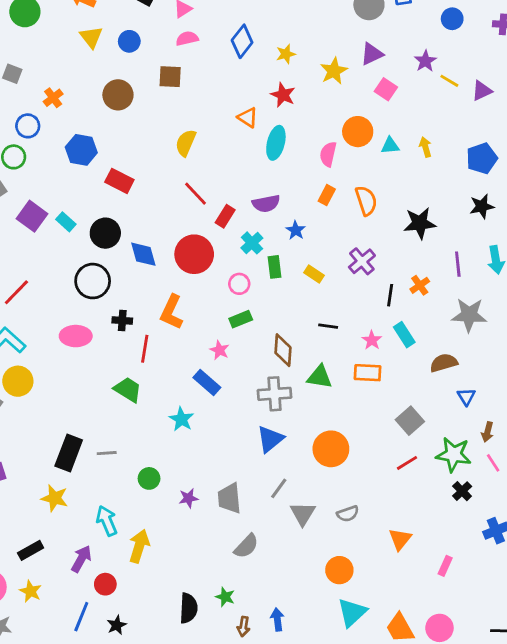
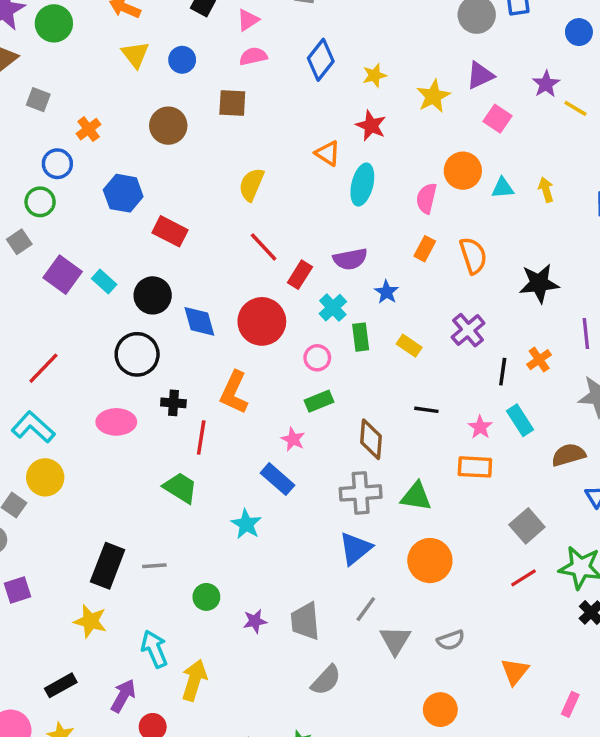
green triangle: (320, 377) -> (416, 496), moved

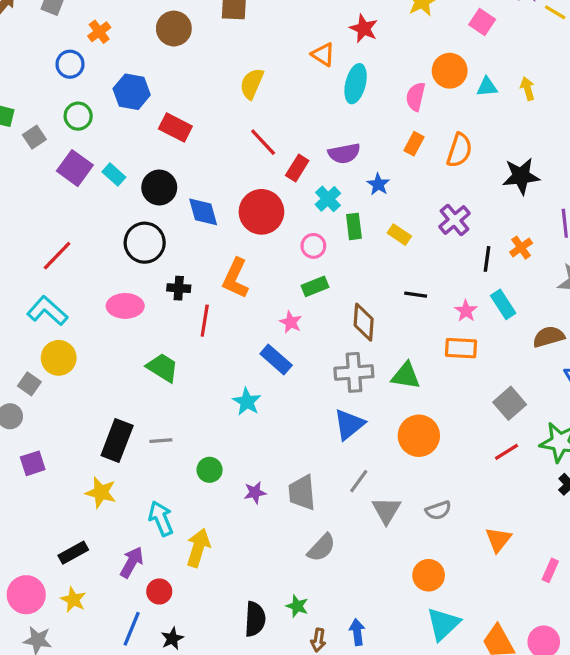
green circle: (40, 202) -> (78, 116), moved
orange semicircle: (473, 256) -> (459, 150), turned 36
green trapezoid: (180, 488) -> (162, 368), moved

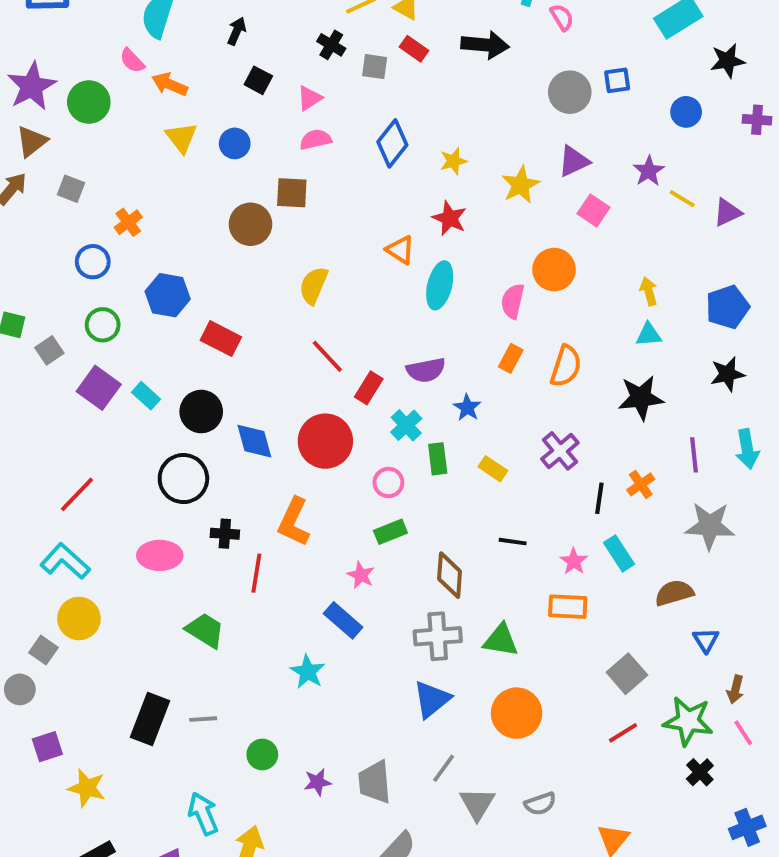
brown circle: (174, 29) -> (250, 224), moved
cyan triangle: (487, 87) -> (649, 335), moved
yellow star: (101, 493) -> (87, 788), moved

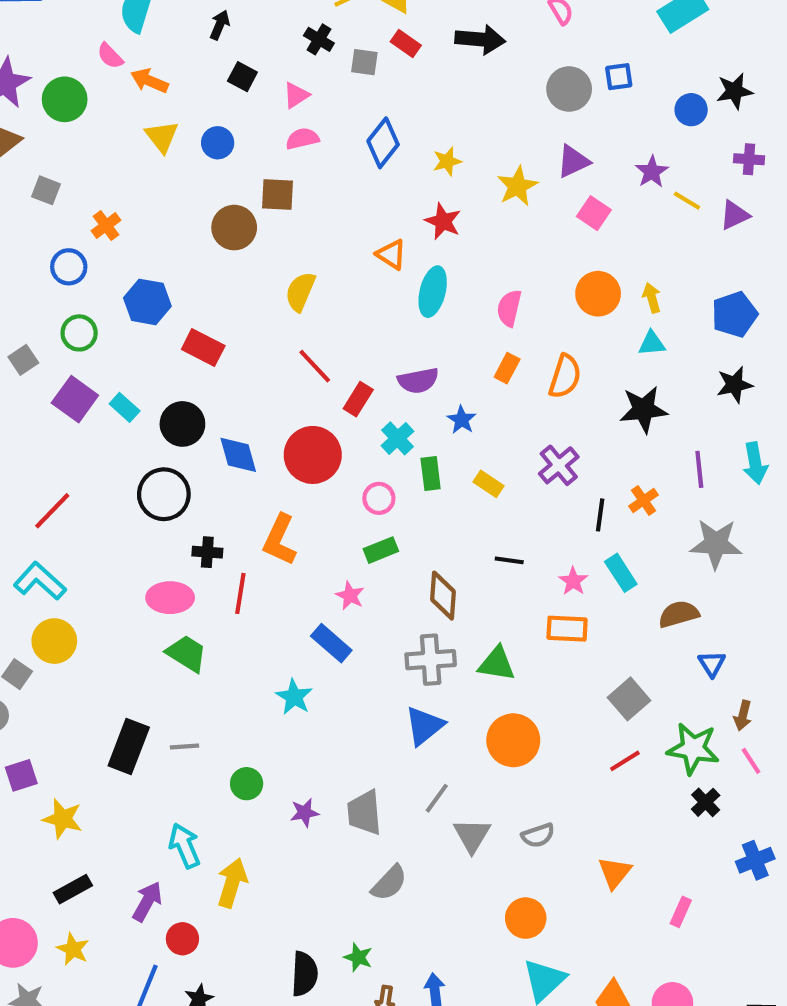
black star: (727, 61) -> (734, 91), moved
purple cross: (757, 120) -> (749, 159), moved
orange circle: (554, 270) -> (598, 294), moved
pink ellipse: (160, 555) -> (170, 598), moved

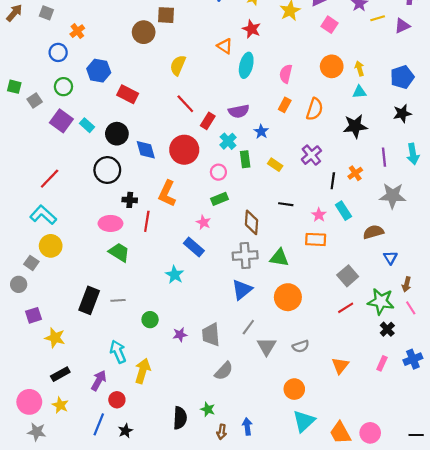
yellow line: (687, 201) -> (378, 18), turned -48
pink rectangle: (681, 912) -> (382, 363), moved

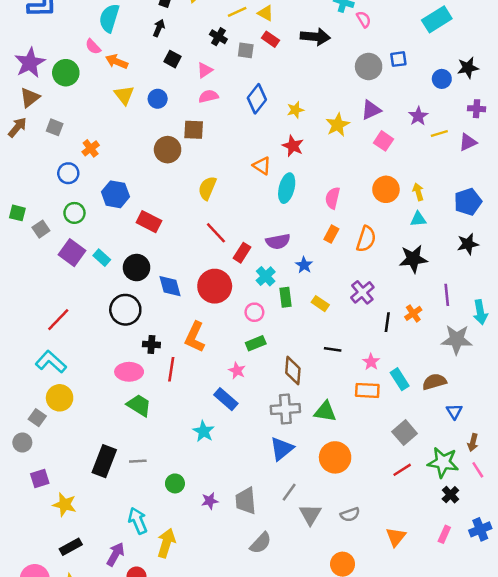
cyan arrow: (413, 154) -> (480, 312), moved
cyan rectangle: (343, 211) -> (400, 379), moved

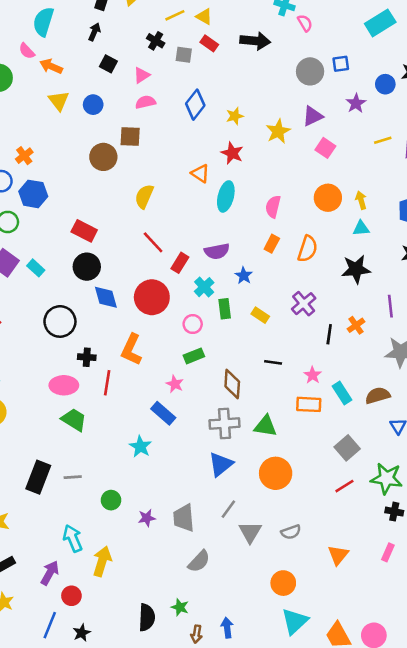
purple star: (418, 116) -> (356, 103), moved
blue hexagon: (115, 194) -> (33, 194), moved
black circle: (137, 268) -> (87, 267), moved
black cross: (450, 495) -> (394, 512), turned -35

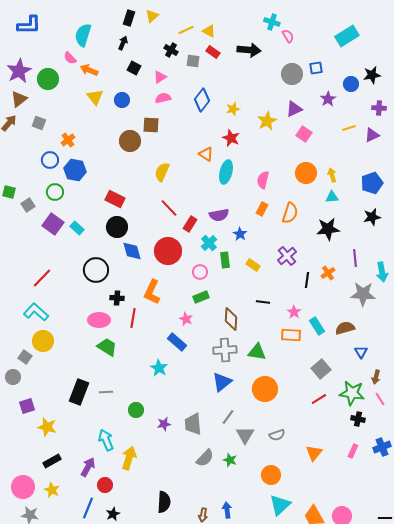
green star: (180, 607) -> (230, 460), moved

